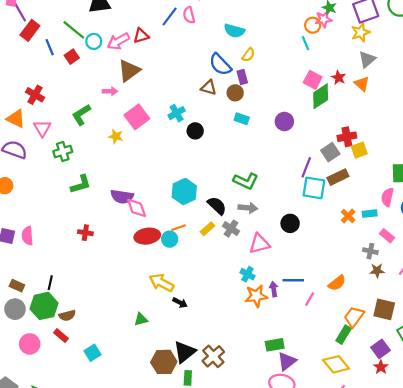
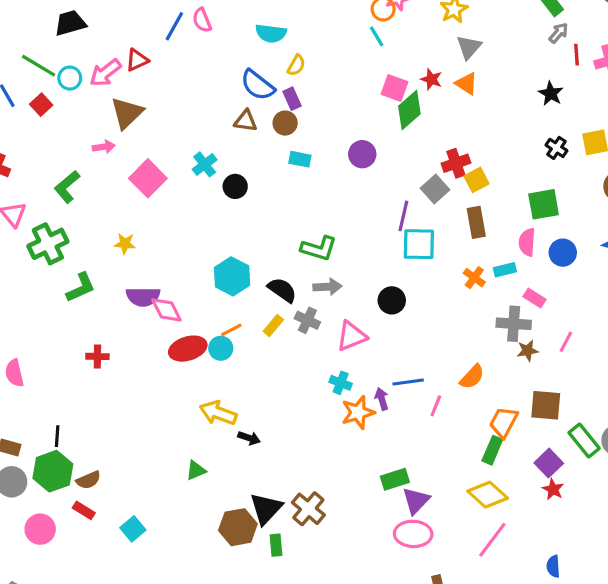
yellow star: (116, 136) -> (125, 244), moved
green cross: (63, 152) -> (48, 244), size x1.4
brown rectangle: (338, 177) -> (476, 222), moved, turned -66
gray cross: (370, 251) -> (514, 324), size x1.5

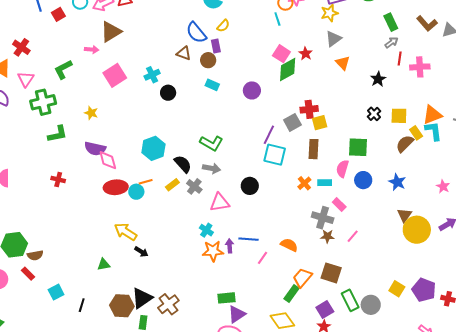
orange triangle: (466, 84) -> (343, 63), moved
orange semicircle: (472, 377) -> (289, 245), turned -120
black line: (57, 436) -> (82, 305), moved

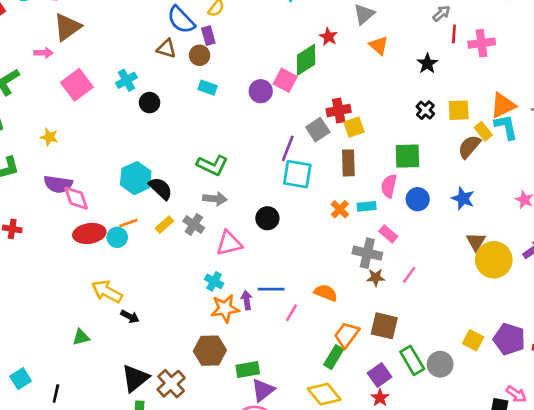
pink square: (281, 54) -> (285, 80), moved
black semicircle: (183, 164) -> (161, 188), moved
brown hexagon: (122, 306) -> (210, 351), moved

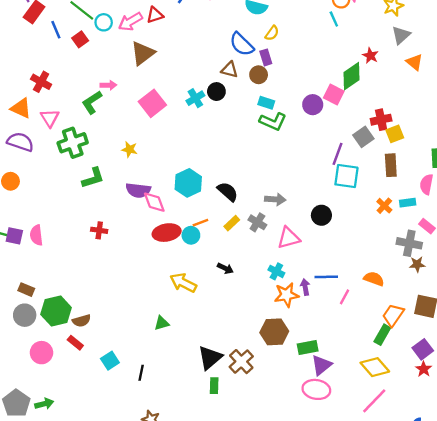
pink arrow: (44, 53) -> (108, 85), moved
black circle: (150, 103) -> (216, 92), moved
green L-shape: (212, 165) -> (273, 121), moved
cyan hexagon: (136, 178) -> (188, 183), moved
black arrow: (130, 317) -> (225, 268), moved

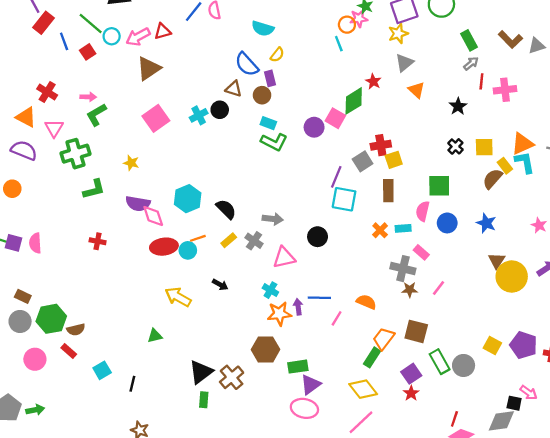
pink arrow: (108, 85) -> (88, 97), moved

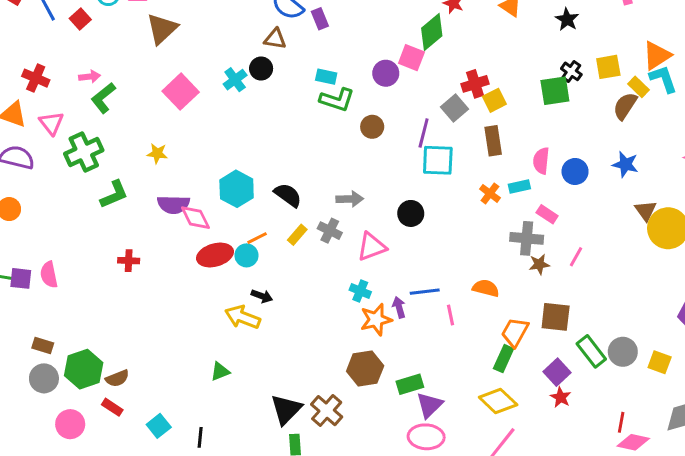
brown circle: (262, 95) -> (372, 127), moved
green square: (439, 186) -> (555, 91), moved
black arrow: (220, 285) -> (262, 296), moved
pink line: (337, 318) -> (451, 315), turned -35
yellow square: (492, 345) -> (660, 362), moved

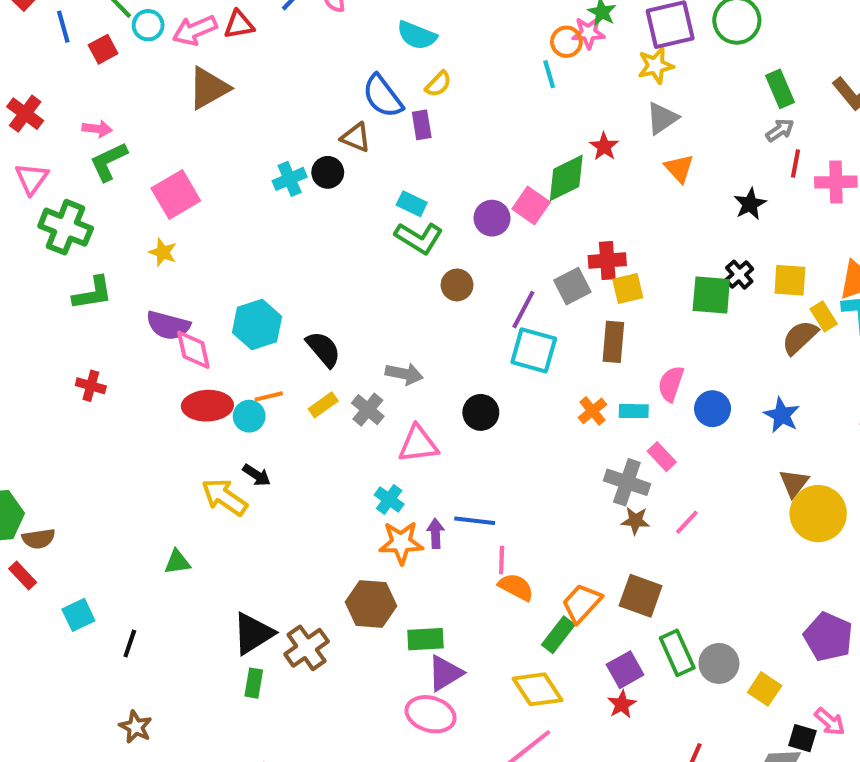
pink square: (181, 92) -> (176, 194), moved
green cross: (84, 152) -> (66, 227), turned 33
orange semicircle: (486, 288) -> (516, 587), moved

